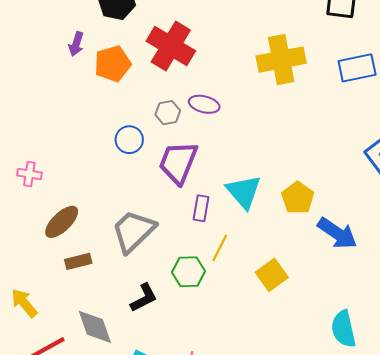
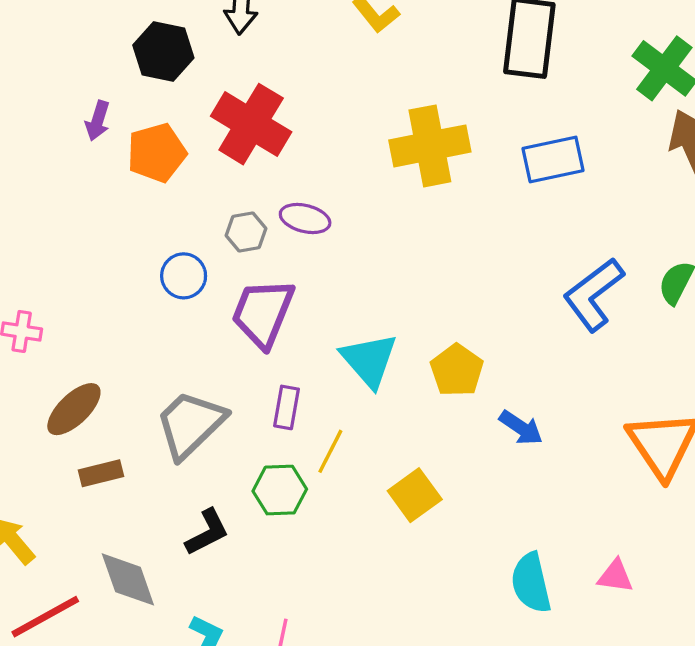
purple rectangle: (201, 208) -> (286, 407), moved
blue arrow: (337, 233) -> (521, 428), size x0.7

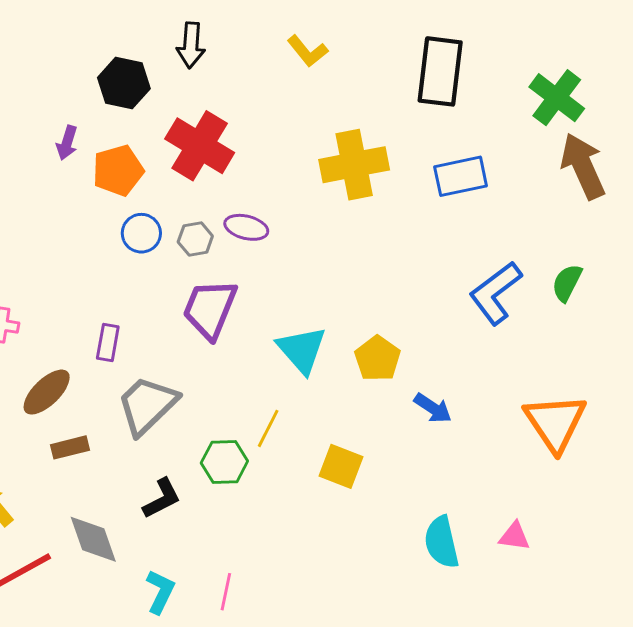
blue circle: (184, 276) -> (141, 233), moved
purple rectangle: (286, 407) -> (108, 342), moved
yellow square: (415, 495) -> (341, 466), turned -33

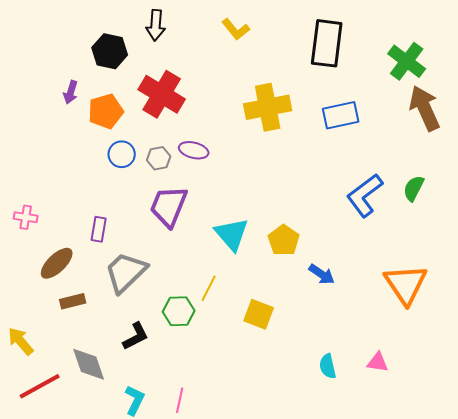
cyan semicircle: (442, 542) -> (328, 366), size x0.7

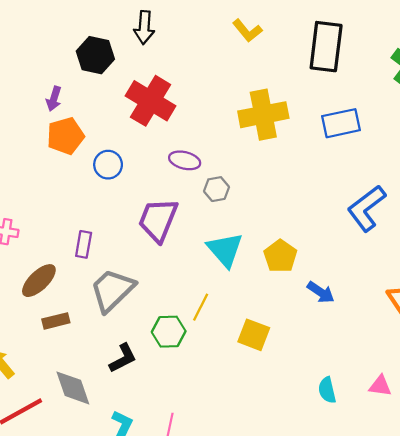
yellow L-shape: (236, 29) -> (247, 31), moved
orange pentagon: (106, 111) -> (65, 136), moved
gray hexagon: (159, 158) -> (217, 189), moved

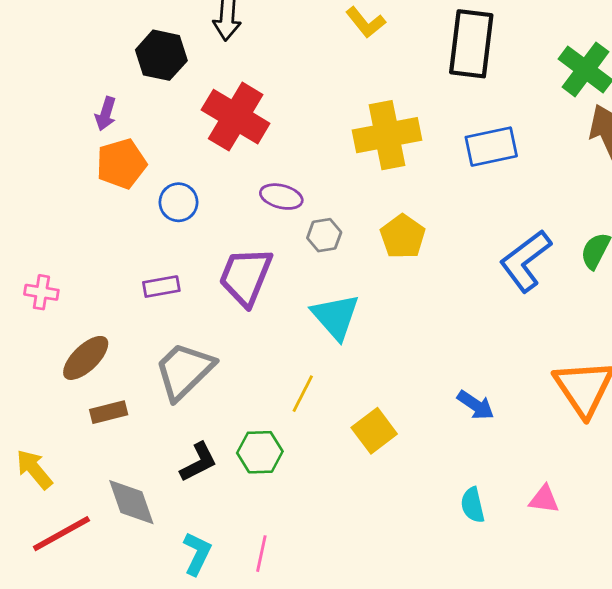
purple rectangle: (84, 244) -> (161, 287), moved, turned 70
yellow pentagon: (280, 256) -> (403, 237), moved
blue arrow: (321, 292) -> (476, 405), moved
green hexagon: (169, 332) -> (260, 452), moved
yellow square: (254, 335) -> (374, 431), turned 32

